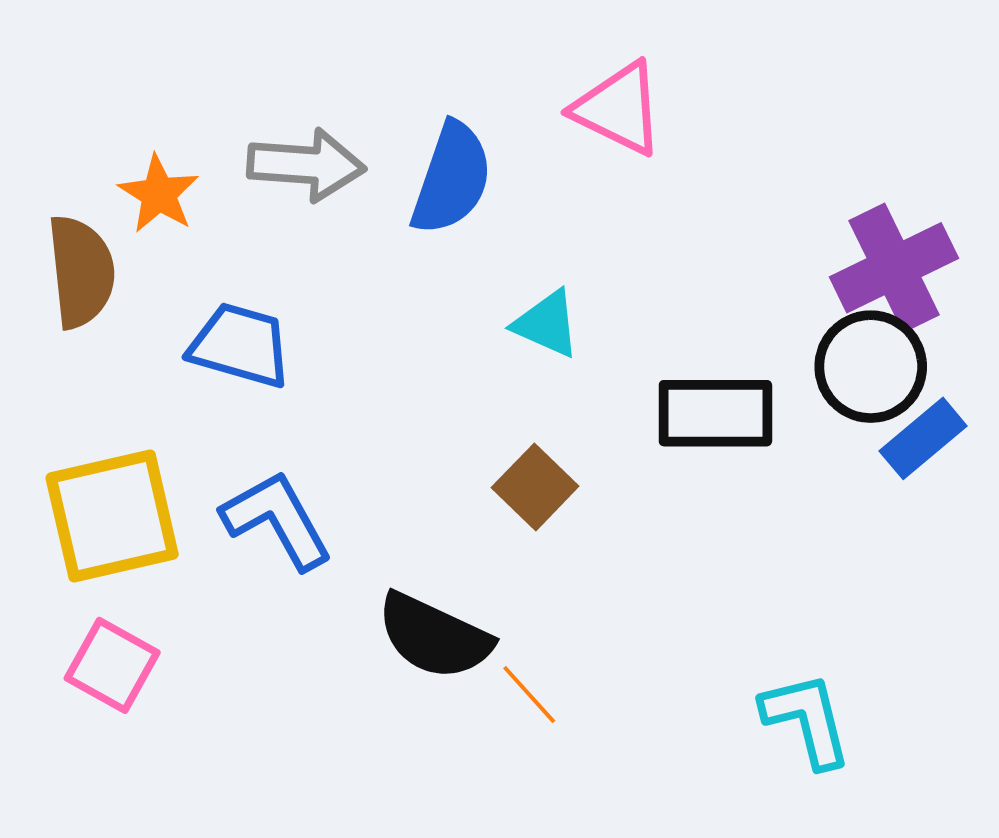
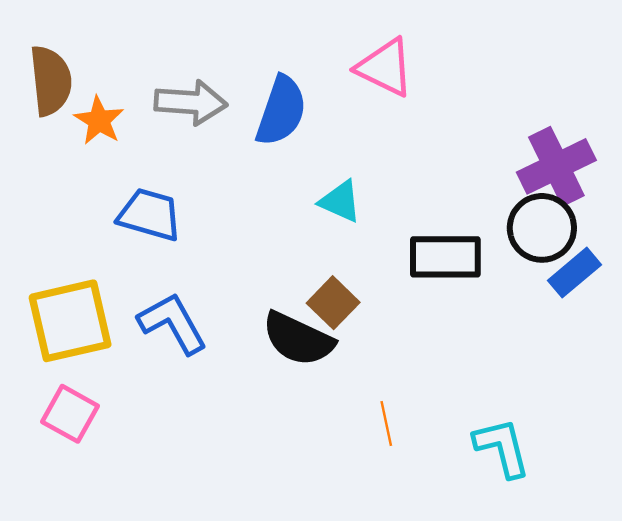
brown semicircle: (81, 272) -> (51, 81), moved
black semicircle: (434, 636) -> (298, 339), moved
orange line: (529, 694) -> (386, 423), moved, turned 30

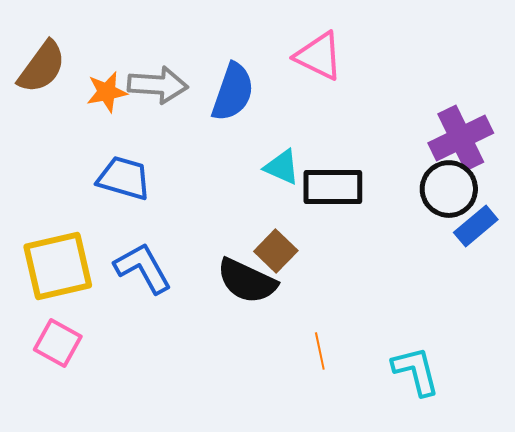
brown semicircle: (51, 81) -> (42, 67), turned 42
orange star: (99, 120) -> (107, 92), moved, turned 30
black rectangle: (445, 257) -> (333, 187), moved

